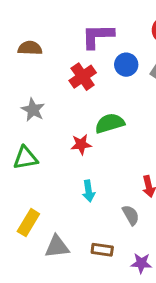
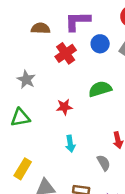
brown semicircle: (30, 48) -> (41, 28), moved
green semicircle: (110, 123) -> (100, 89), moved

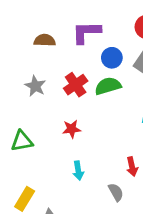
red cross: (66, 53) -> (76, 85), moved
gray star: (26, 79) -> (35, 86), moved
green semicircle: (100, 89) -> (108, 86), moved

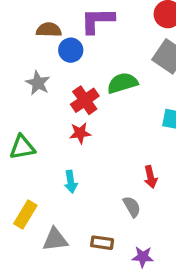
blue circle: (112, 58) -> (71, 50), moved
red cross: (76, 85) -> (85, 100), moved
cyan arrow: (78, 171) -> (71, 182), moved

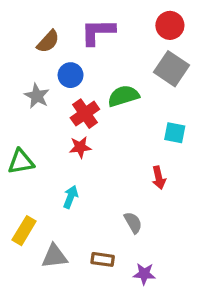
brown semicircle: (49, 30) -> (48, 41), turned 130
blue circle: (71, 50) -> (71, 75), moved
red arrow: (151, 177) -> (159, 178), moved
cyan arrow: (71, 182) -> (71, 197), turned -150

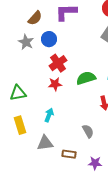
gray star: (37, 96) -> (26, 42), moved
green semicircle: (123, 96) -> (86, 78), moved
yellow rectangle: (24, 231) -> (20, 125), moved, turned -48
gray triangle: (54, 256) -> (45, 143), moved

